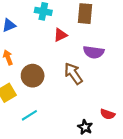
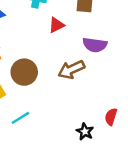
brown arrow: (73, 74) -> (71, 70), turned -80
red semicircle: (108, 114) -> (111, 117), turned 88

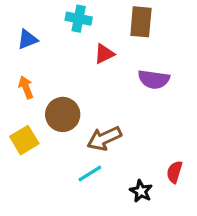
brown arrow: (71, 70) -> (104, 138), moved
cyan line: (20, 118) -> (90, 174), moved

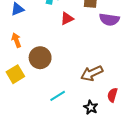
purple semicircle: (154, 79) -> (109, 19), moved
brown arrow: (104, 138) -> (92, 73), moved

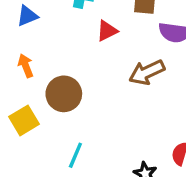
brown arrow: (92, 73) -> (147, 72), moved
cyan line: (58, 96) -> (75, 155), moved, turned -35

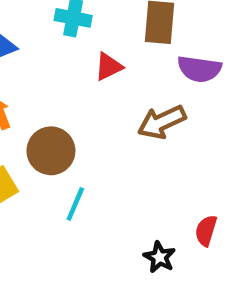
cyan line: (75, 155) -> (75, 204), moved

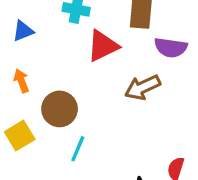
red triangle: (109, 67) -> (103, 46), size x1.5

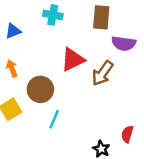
red triangle: (103, 46) -> (73, 60), moved
brown arrow: (143, 87) -> (102, 73), turned -30

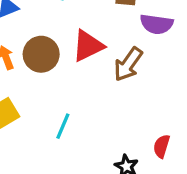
brown circle: (40, 89) -> (41, 54), moved

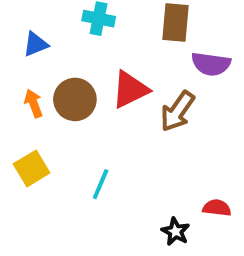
red semicircle: (162, 146) -> (217, 208), turned 80

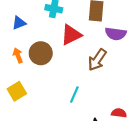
red triangle: (130, 90) -> (71, 35), moved
cyan line: (101, 184) -> (74, 95), moved

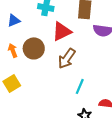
brown arrow: (97, 60) -> (67, 58), moved
cyan line: (74, 95) -> (80, 86), moved

